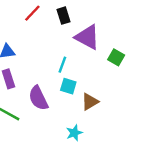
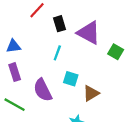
black rectangle: (64, 16) -> (60, 24), moved
cyan line: (62, 65) -> (57, 53), moved

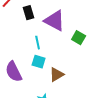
cyan line: (57, 53) -> (38, 43), moved, turned -32

